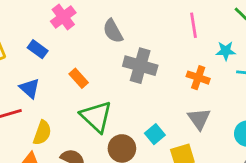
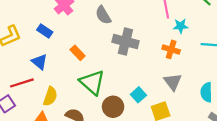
cyan star: (226, 51) -> (181, 26), moved

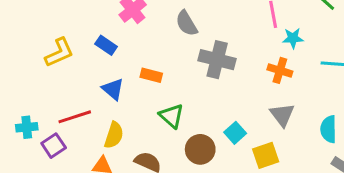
orange rectangle: (78, 53) -> (151, 75), turned -32
blue triangle: (39, 62) -> (113, 89), moved
green triangle: (92, 82) -> (172, 116), size x0.7

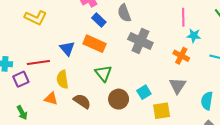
blue rectangle: (106, 45) -> (99, 20), moved
yellow L-shape: (59, 53) -> (36, 18), turned 40
orange rectangle: (151, 75) -> (95, 44), size x1.5
yellow semicircle: (114, 135) -> (62, 79), turned 144

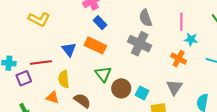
gray semicircle: (124, 13) -> (145, 18), moved
cyan square: (144, 92) -> (142, 93), turned -32
brown circle: (119, 99) -> (121, 88), moved

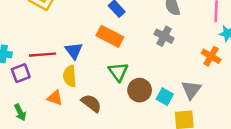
gray cross: (140, 44) -> (164, 36), size x0.7
blue triangle: (69, 49) -> (74, 51), moved
gray triangle: (174, 87) -> (191, 90), moved

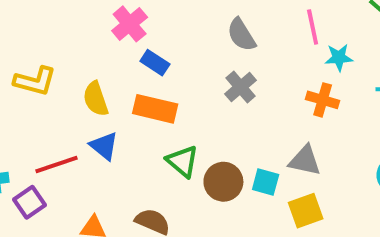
gray cross: (164, 36) -> (241, 87), turned 36
yellow semicircle: (70, 76) -> (96, 99), moved
gray triangle: (191, 90) -> (305, 161), turned -40

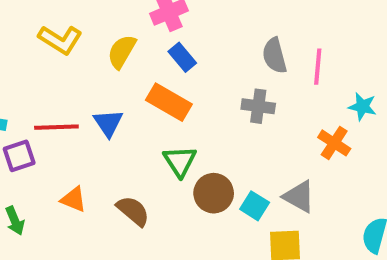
pink line: (313, 27) -> (318, 67), moved
gray cross: (241, 87) -> (258, 106), turned 32
yellow semicircle: (96, 99) -> (122, 52), moved, turned 32

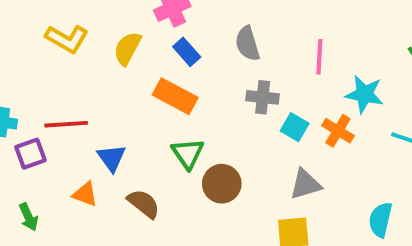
gray semicircle: (275, 56) -> (247, 44), moved
cyan star: (362, 107) -> (364, 94), size x1.4
blue triangle: (108, 123) -> (112, 158), moved
gray triangle: (299, 197) -> (305, 184), turned -44
cyan square: (255, 206) -> (295, 127), moved

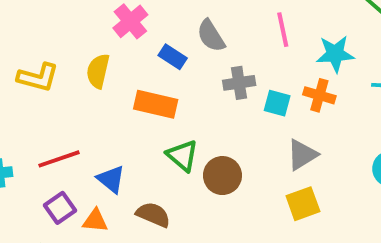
blue rectangle: (187, 52) -> (173, 57), moved
purple square: (31, 154) -> (60, 208), moved

